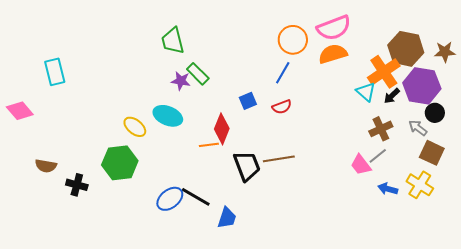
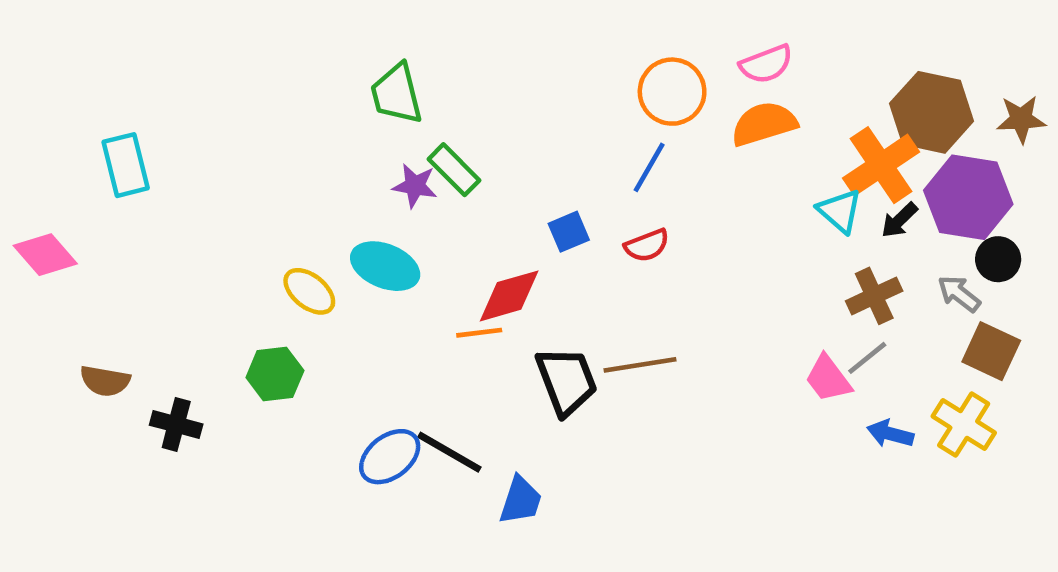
pink semicircle: (334, 28) -> (766, 64), size x0.7
red diamond: (222, 129) -> (509, 296), turned 52
green hexagon: (120, 163) -> (275, 374), size x0.7

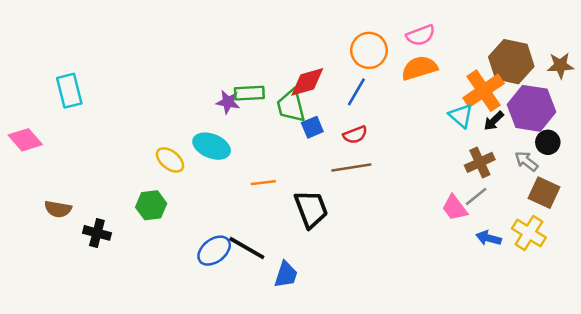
green trapezoid: (397, 94) -> (291, 106), moved
green rectangle: (454, 170) -> (249, 93), turned -48
red diamond: (509, 296) -> (307, 82), moved
brown line: (640, 365) -> (351, 167), moved

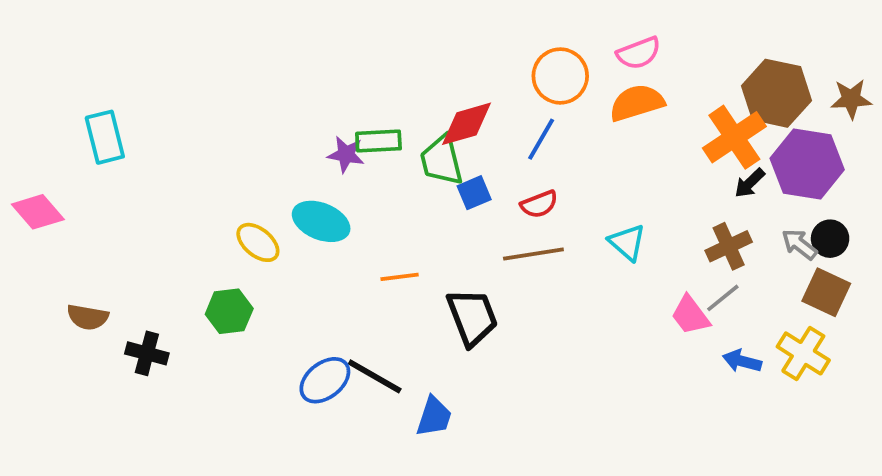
cyan triangle: (461, 116) -> (627, 242), moved
black circle: (548, 142) -> (830, 239), moved

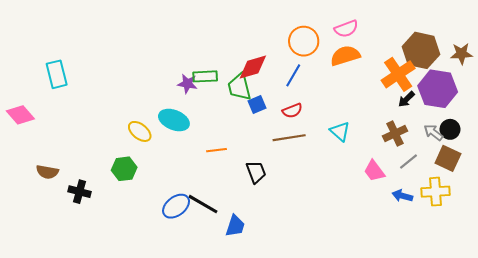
gray line: (723, 298) -> (409, 162), moved
black trapezoid: (472, 317) -> (256, 172), size x0.7
yellow cross: (803, 353) -> (435, 192), turned -36

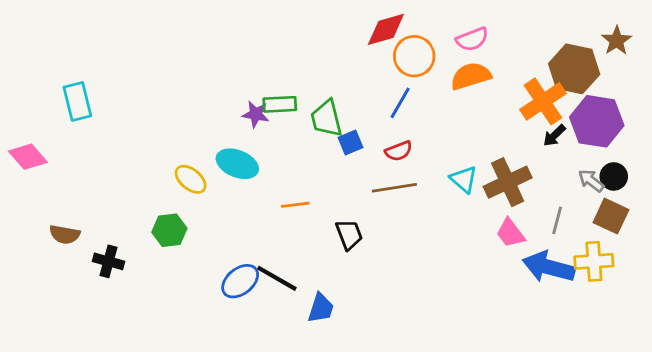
brown star: (461, 54) -> (617, 41), moved, turned -30
red diamond: (253, 67) -> (386, 29), moved
brown cross: (395, 133) -> (508, 182), moved, size x1.4
gray line: (409, 162) -> (557, 220), turned -36
blue arrow: (402, 196) -> (549, 267), size x1.8

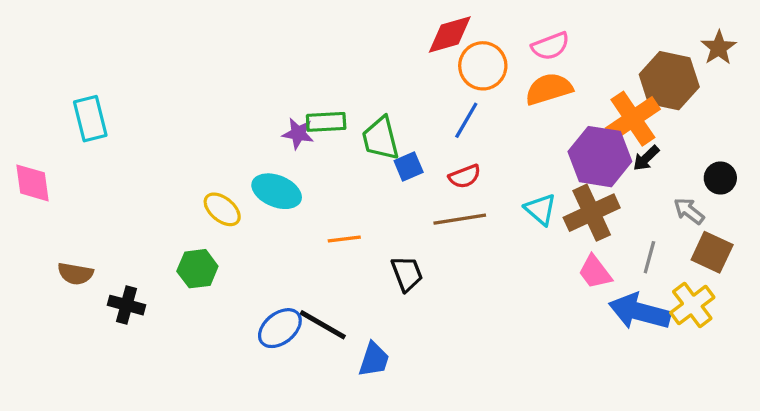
purple hexagon: (597, 121) -> (600, 157), moved
pink diamond: (28, 157) -> (32, 183), turned 33
black circle: (614, 176) -> (720, 178), moved
yellow cross: (594, 261) -> (692, 305), turned -33

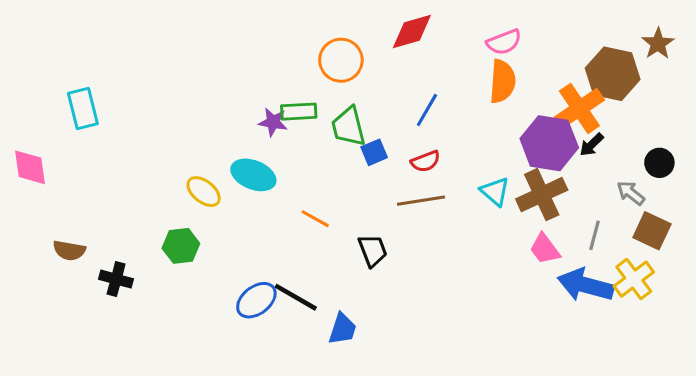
orange circle: (483, 66) -> (341, 60), moved
orange semicircle: (549, 89) -> (502, 81), turned 111
orange line: (344, 239) -> (315, 219), turned 36

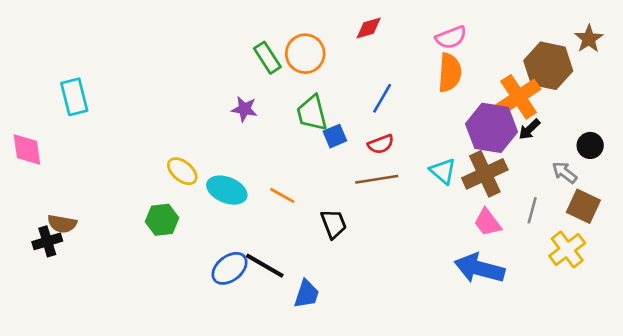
red diamond: (412, 32) -> (369, 28), size x0.7
green rectangle: (299, 112) -> (267, 58), moved, turned 60
cyan ellipse: (253, 175) -> (227, 190), moved
black cross: (116, 279) -> (47, 241), moved, turned -32
blue arrow: (585, 285) -> (479, 268), moved

